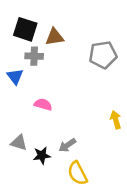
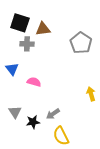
gray pentagon: (103, 55) -> (81, 43), turned -30
blue triangle: (15, 76) -> (12, 69), moved
gray triangle: (19, 143) -> (15, 112), turned 40

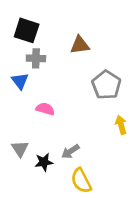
brown triangle: (43, 29) -> (80, 45), moved
gray pentagon: (81, 43) -> (106, 85), moved
blue triangle: (12, 69) -> (20, 81), moved

